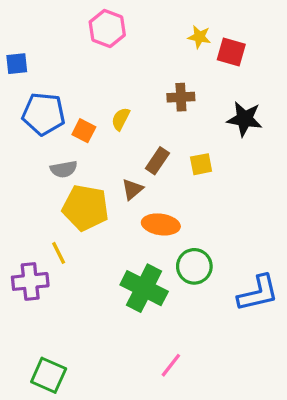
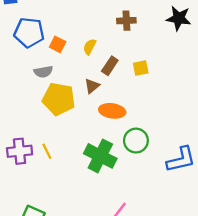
yellow semicircle: (121, 119) -> (90, 47), moved
black star: (245, 119) -> (179, 18), moved
yellow line: (59, 253) -> (47, 151), moved

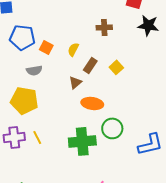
yellow square: (141, 68) -> (116, 67), turned -32
yellow pentagon: (59, 99) -> (24, 100), moved
green cross: (100, 156) -> (82, 141), turned -32

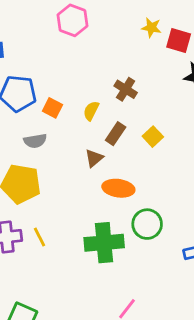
brown cross: (104, 27) -> (126, 89), moved, turned 35

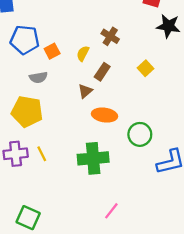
orange square: (52, 108) -> (52, 51), turned 35
yellow square: (153, 137) -> (146, 68), moved
green circle: (147, 224) -> (140, 134), moved

